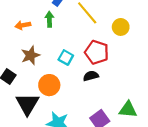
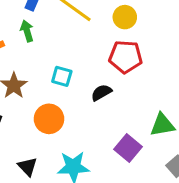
red pentagon: (97, 52) -> (125, 57), moved
black triangle: (27, 104) -> (28, 167), moved, size x0.6

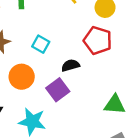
purple square: (128, 148) -> (58, 90), moved

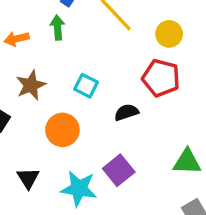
purple square: (58, 90) -> (119, 170), moved

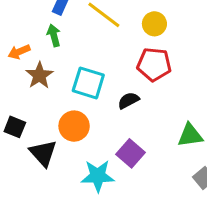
brown star: (31, 85) -> (39, 75), moved
cyan square: (86, 86) -> (88, 83), size x1.5
black triangle: (28, 178) -> (43, 153), moved, size x1.4

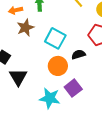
orange circle: (74, 126) -> (58, 66), moved

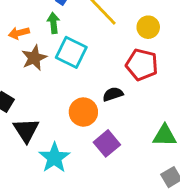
cyan square: (55, 38) -> (71, 52), moved
cyan star: (50, 98) -> (54, 158), moved, turned 30

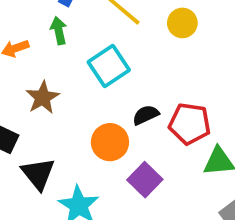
cyan square: (71, 52) -> (109, 66), moved, turned 36
brown star: (34, 58) -> (43, 98), moved
red pentagon: (142, 65) -> (190, 124), moved

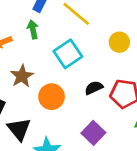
yellow circle: (182, 23) -> (119, 42), moved
orange circle: (110, 142) -> (52, 97), moved

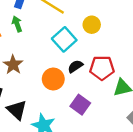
cyan square: (68, 54) -> (64, 39), moved
orange circle: (52, 97) -> (53, 79), moved

